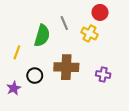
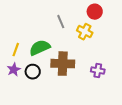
green semicircle: (42, 36) -> (40, 48), moved, turned -130
purple star: (14, 88) -> (14, 70), moved

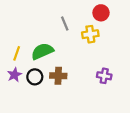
yellow cross: (85, 32) -> (90, 34), turned -35
brown cross: (63, 64) -> (58, 76), moved, size x0.7

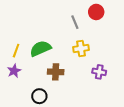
gray line: (65, 23) -> (75, 22), moved
yellow cross: (90, 34) -> (81, 48), moved
black circle: (35, 77) -> (39, 96), moved

